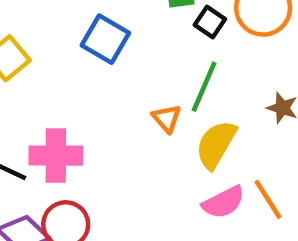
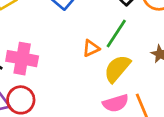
orange triangle: (167, 118) -> (91, 48), turned 36

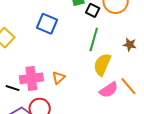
orange triangle: (91, 48) -> (59, 78), moved

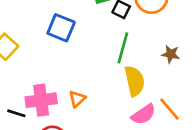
yellow semicircle: (102, 65) -> (135, 81), turned 145

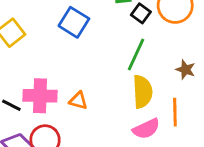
orange triangle: (77, 99) -> (78, 101), turned 48
orange line: (170, 109) -> (175, 112), moved, turned 30

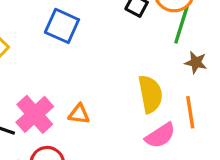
green line: (136, 55) -> (181, 25), moved
pink cross: (40, 96) -> (35, 114), turned -36

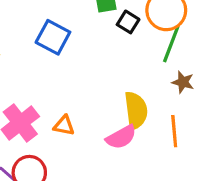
pink semicircle: (160, 136) -> (121, 137), moved

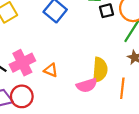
black square: (128, 22) -> (106, 11), turned 32

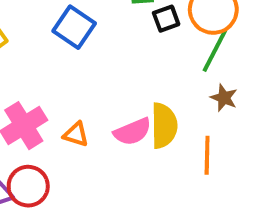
pink semicircle: (87, 85) -> (132, 132), moved

